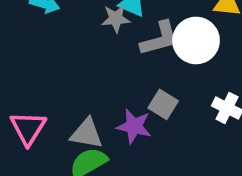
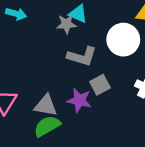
gray L-shape: (160, 39) -> (82, 56), moved, turned 32
gray square: (163, 104) -> (100, 85), turned 30

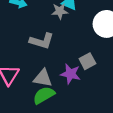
gray L-shape: (82, 56) -> (42, 41), moved

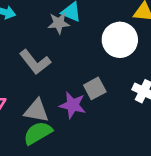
gray L-shape: (42, 41) -> (35, 62), turned 35

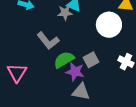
gray triangle: (36, 111) -> (81, 92), moved
green semicircle: (38, 133) -> (64, 60), moved

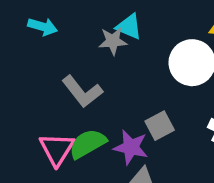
green semicircle: (64, 60) -> (88, 144), moved
pink triangle: (17, 73) -> (57, 149), moved

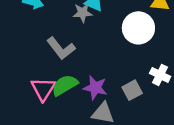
gray square: (160, 126) -> (132, 90), moved

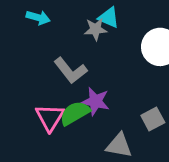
purple star: (95, 88) -> (95, 101), moved

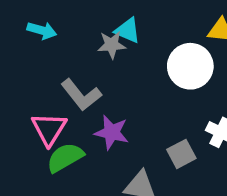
green semicircle: (75, 113) -> (65, 157), moved
pink triangle: (50, 118) -> (49, 129), moved

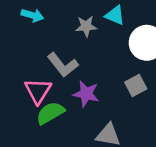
cyan triangle: (128, 30) -> (115, 15), moved
gray square: (181, 154) -> (136, 85), moved

